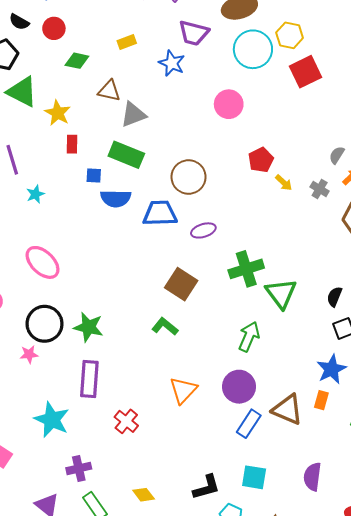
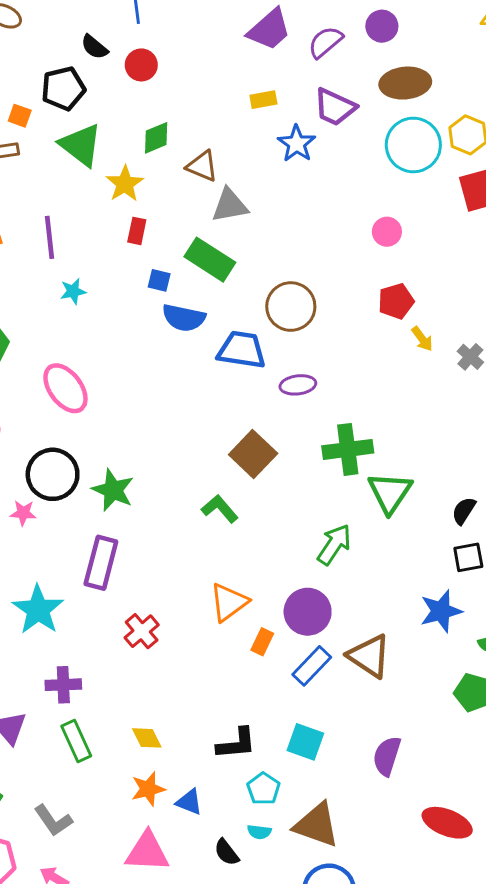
yellow rectangle: (127, 42) -> (263, 100), moved
green diamond: (77, 61) -> (156, 138), moved, turned -45
pink circle: (229, 104) -> (387, 232), moved, size x0.7
orange rectangle: (321, 400) -> (262, 642), moved

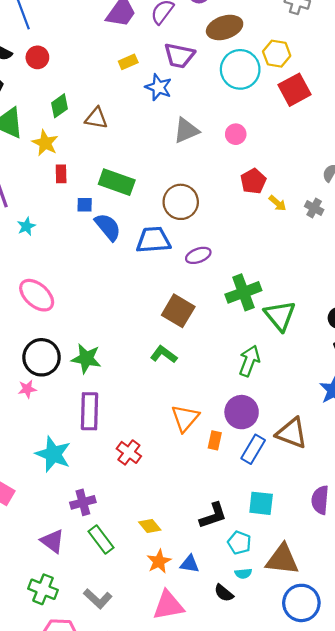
gray triangle: (230, 205) -> (186, 130), moved
blue semicircle: (184, 318) -> (108, 227), turned -128

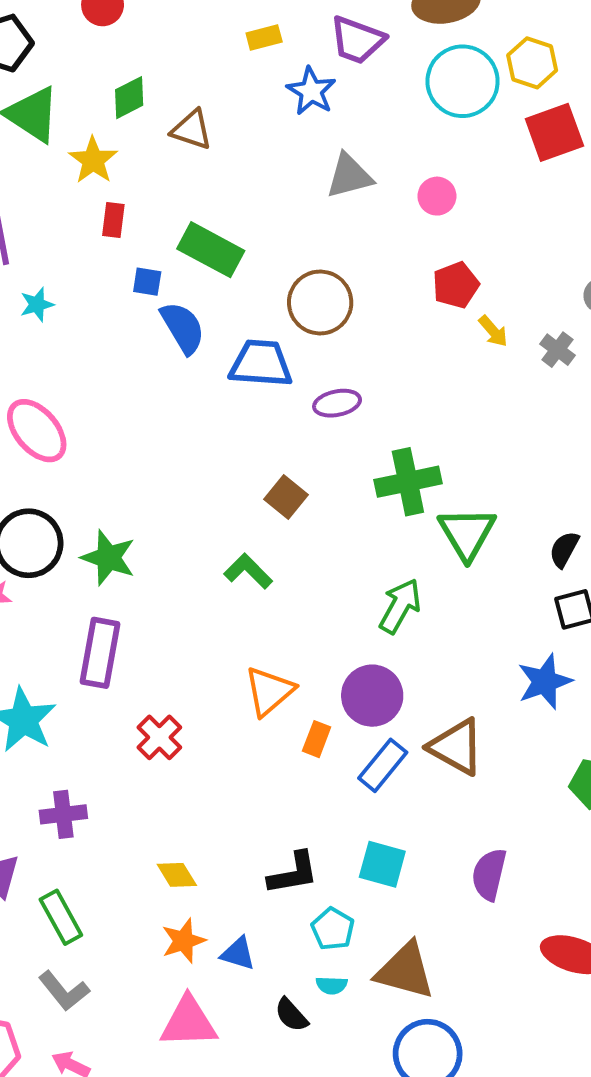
brown square: (178, 311) -> (286, 497), size x0.7
green rectangle: (101, 540) -> (61, 917), moved

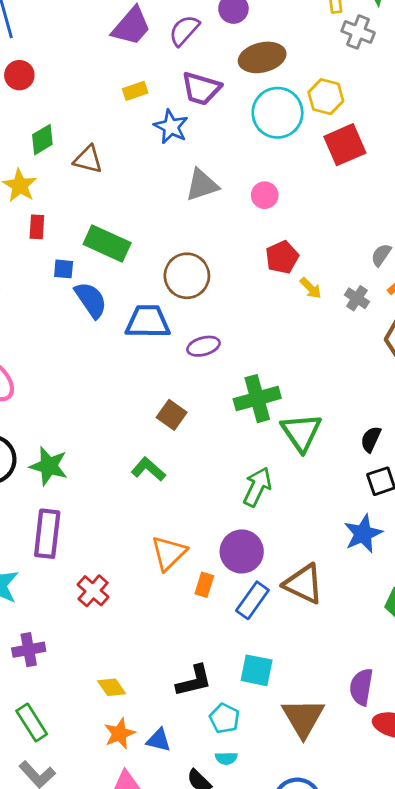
purple semicircle: (489, 874) -> (361, 687), moved
brown triangle: (405, 971) -> (303, 718), moved, turned 48

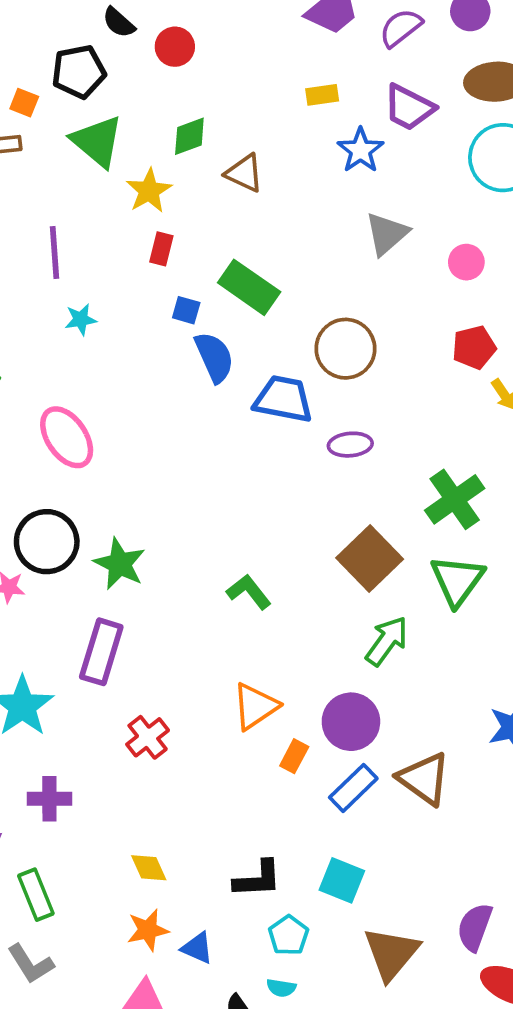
gray triangle: (202, 185) -> (387, 234), turned -33
green cross: (257, 399) -> (455, 499), moved, turned -30
brown square: (172, 415) -> (370, 558), moved, size x1.6

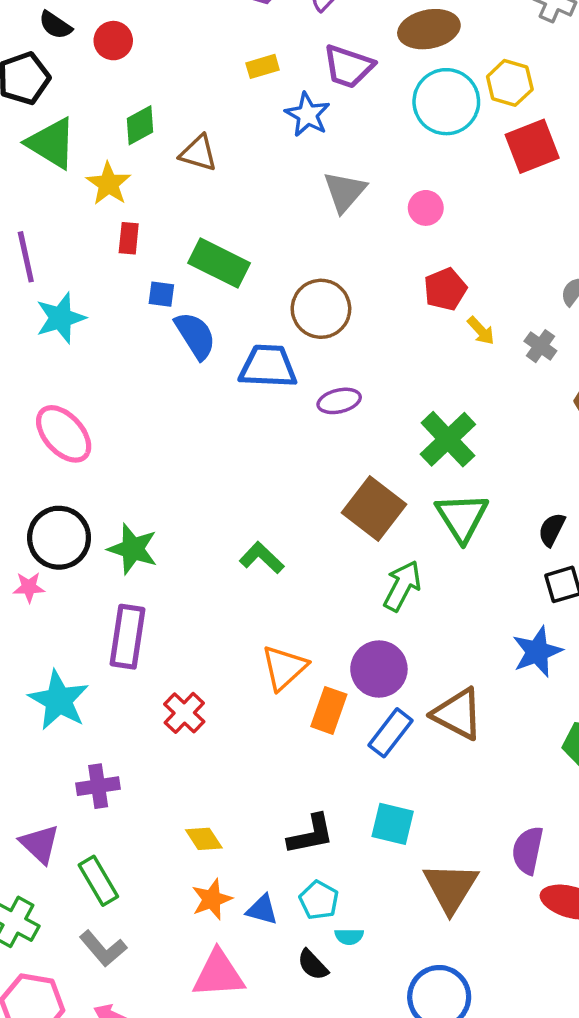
cyan star: (81, 319) -> (61, 318), size x1.6
orange rectangle: (294, 756) -> (329, 710), size x1.4
cyan pentagon: (289, 935) -> (319, 900), moved

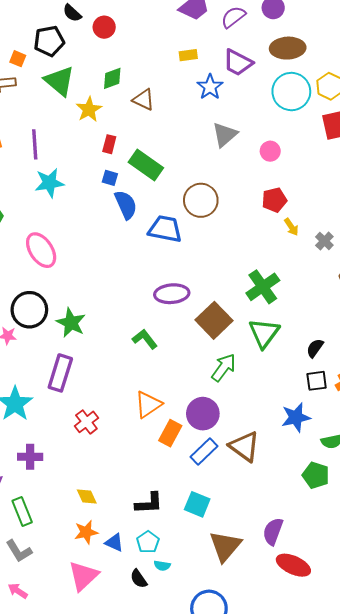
red rectangle: (129, 238) -> (109, 144), moved
purple ellipse: (339, 401) -> (172, 294), moved, size x1.4
pink triangle: (218, 974) -> (83, 576), turned -48

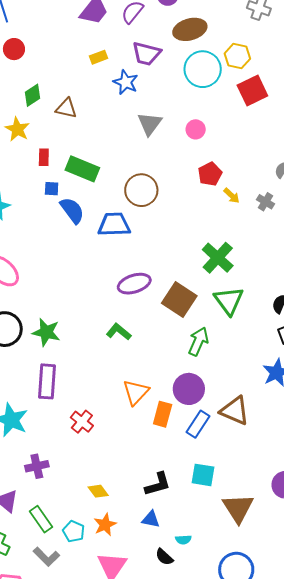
cyan pentagon: (148, 542) -> (74, 531), moved
blue triangle: (114, 543) -> (151, 519), moved

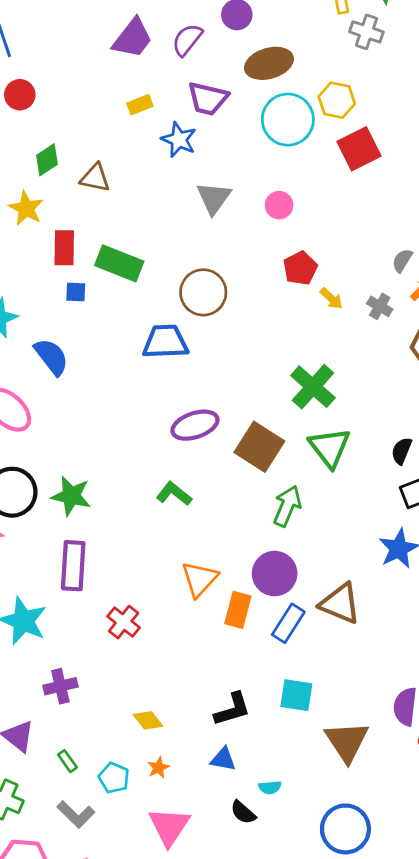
red rectangle: (44, 157) -> (64, 248), size x1.4
blue semicircle: (72, 210) -> (51, 357), moved
green rectangle: (41, 519) -> (67, 761), size x0.6
orange star: (105, 525) -> (158, 768), size x0.7

